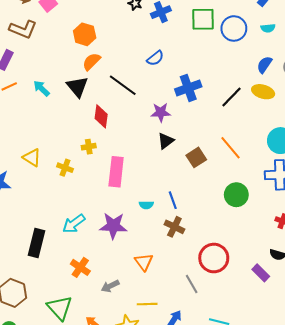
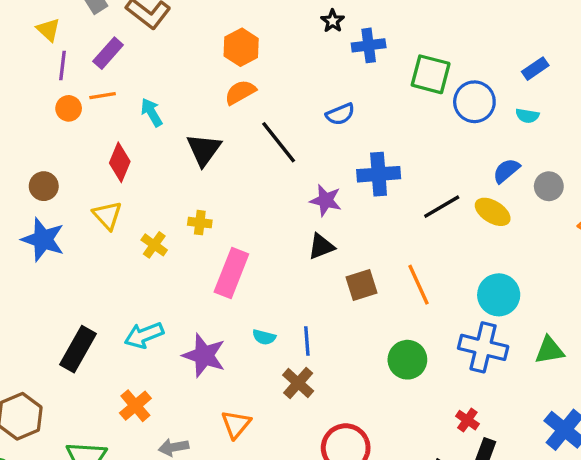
black triangle: (77, 87) -> (204, 150), moved
red diamond: (101, 116) -> (120, 162), moved

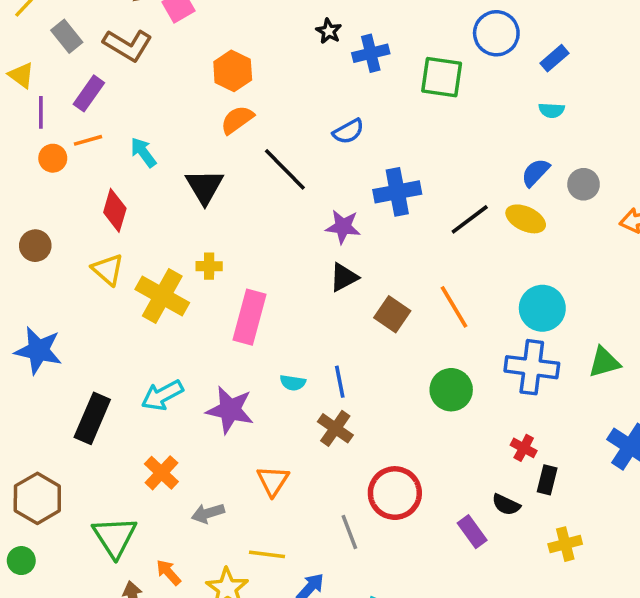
blue circle: (474, 102) -> (496, 33), moved
blue star: (43, 240) -> (38, 350), moved
yellow cross: (154, 245) -> (162, 296), size x1.8
brown square: (362, 285) -> (392, 314), turned -32

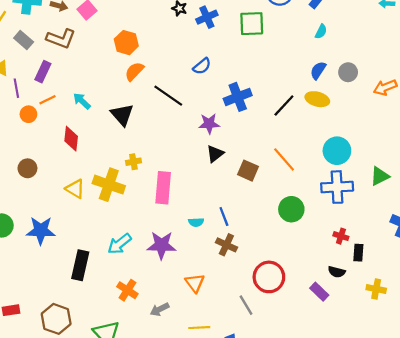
cyan semicircle: (552, 110) -> (321, 32), turned -56
yellow triangle: (108, 270) -> (75, 189), moved
yellow cross: (565, 544) -> (376, 289), turned 36

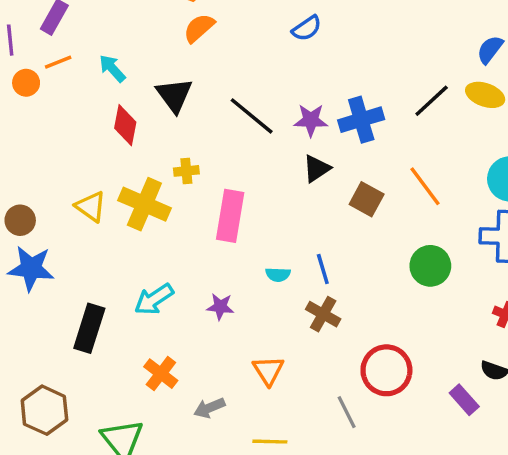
black line: (168, 96) -> (252, 116), moved
blue cross: (238, 97) -> (361, 120), moved
red diamond: (71, 139) -> (125, 125), moved
brown circle: (27, 168) -> (20, 220), moved
purple star: (161, 245) -> (220, 307), size x0.6

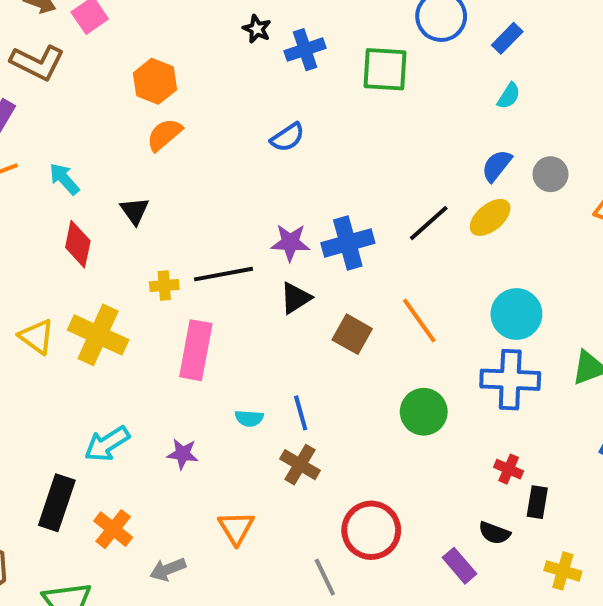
black triangle: (174, 95) -> (135, 211), size x0.7
yellow ellipse: (485, 95) -> (490, 217), turned -60
black line: (252, 116) -> (224, 274), moved, turned -51
yellow cross: (186, 171) -> (164, 286), moved
black rectangle: (89, 328) -> (57, 503), moved

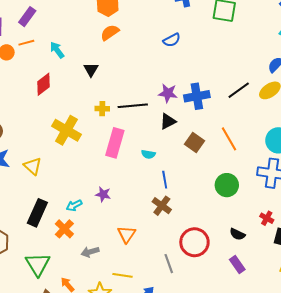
red diamond: (78, 244) -> (44, 84), moved, turned 35
yellow triangle: (37, 337) -> (33, 166), moved
cyan semicircle: (249, 418) -> (148, 154), moved
cyan arrow: (107, 444) -> (74, 205), moved, size x0.7
black semicircle: (494, 533) -> (237, 234), moved

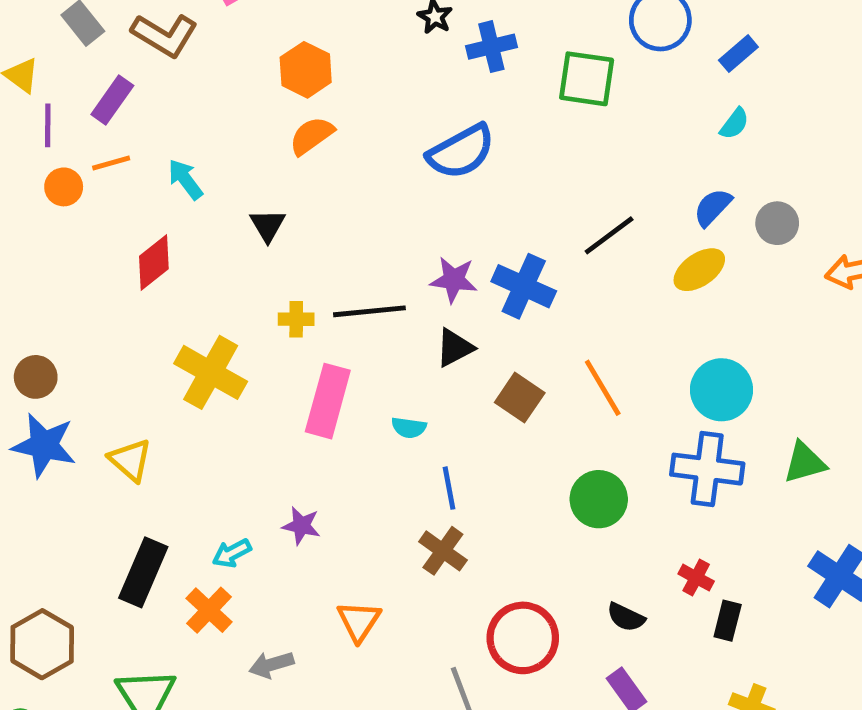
blue semicircle: (172, 40) -> (461, 152), size x1.6
black line: (239, 90) -> (609, 235), moved
blue cross: (197, 96) -> (524, 286), turned 35

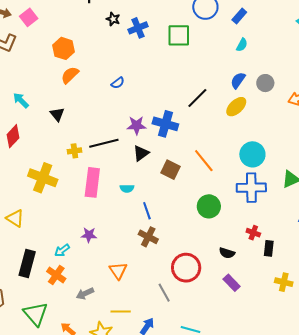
blue semicircle: (461, 152) -> (118, 83), moved, size x0.5

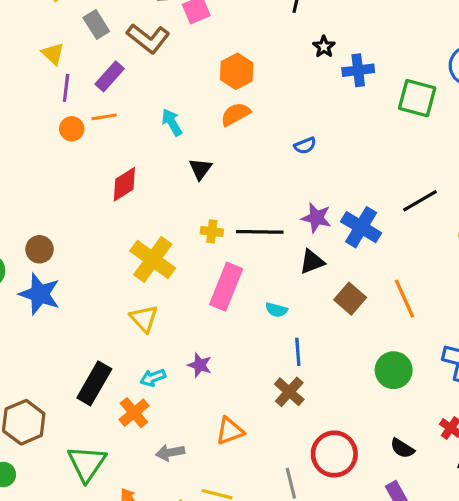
cyan arrow: (21, 100) -> (172, 122), moved
yellow triangle: (15, 218) -> (144, 319), moved
orange triangle: (118, 271) -> (230, 431), turned 30

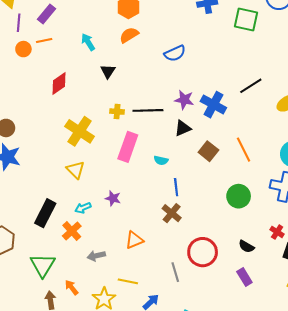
blue semicircle: (305, 146) -> (175, 53), size x1.5

